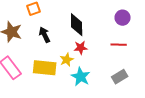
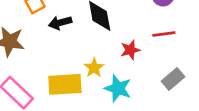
black arrow: (45, 35) -> (60, 23), moved, turned -70
red star: (81, 48) -> (130, 50), moved

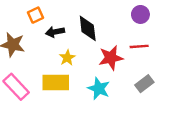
red star: (130, 50) -> (111, 58), size x1.5
yellow star: (94, 68) -> (67, 58), moved

